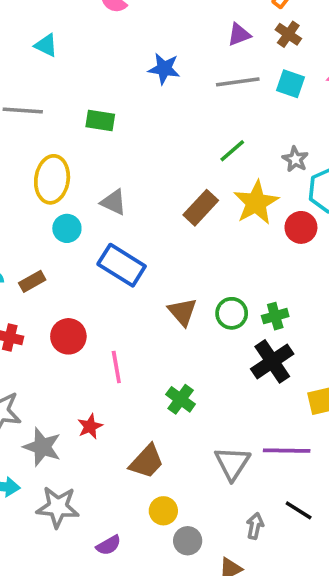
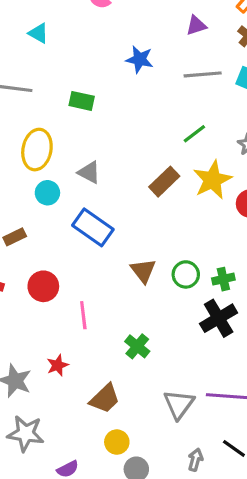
purple triangle: (239, 35) -> (196, 25), moved

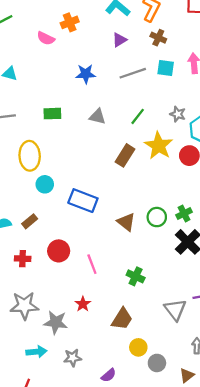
gray triangle: (89, 172) -> (97, 117), moved
gray star: (26, 433) -> (73, 358), size x0.7

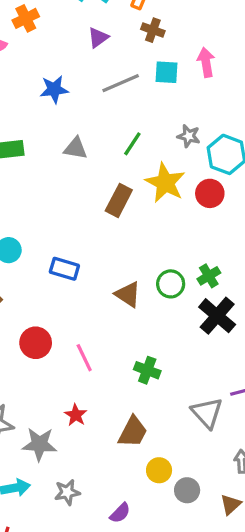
blue rectangle: (83, 201) -> (64, 269), size x0.7

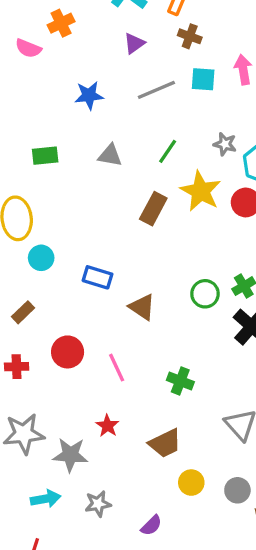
brown triangle: (128, 294) -> (142, 307), moved
brown trapezoid: (133, 432) -> (165, 443), turned 36
gray circle: (187, 490) -> (237, 490), moved

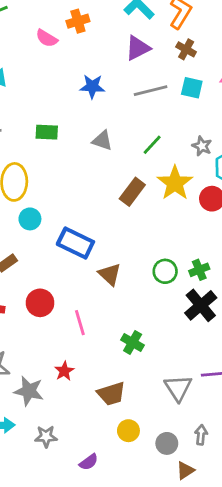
purple triangle: (134, 43) -> (138, 48), size x1.4
blue rectangle: (97, 277) -> (75, 243), size x1.4

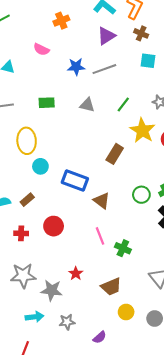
pink semicircle: (47, 38) -> (41, 49), moved
gray line: (151, 91) -> (104, 69), moved
brown rectangle: (132, 192) -> (115, 154), moved
pink line: (80, 323) -> (100, 236), moved

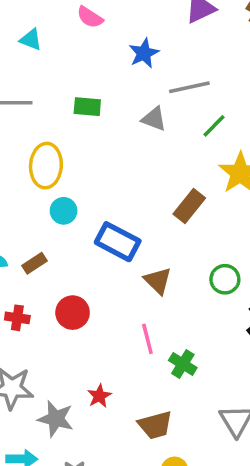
blue star: (76, 67) -> (144, 53), turned -30
gray line: (104, 69) -> (189, 87), moved

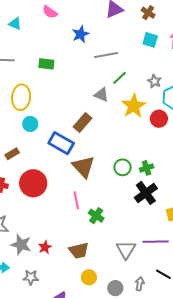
gray triangle: (154, 119) -> (101, 95), moved
brown rectangle: (189, 206) -> (82, 122), moved
brown triangle: (158, 281) -> (83, 167), size x1.4
red circle: (73, 313) -> (33, 183), size x1.4
red star: (99, 396) -> (45, 247), moved

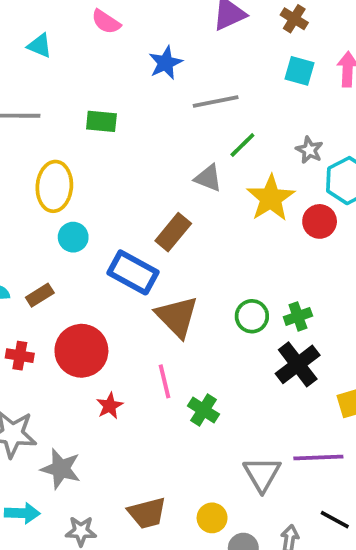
red star: (45, 247) -> (110, 406), moved
brown trapezoid: (79, 251) -> (147, 513), moved
yellow circle: (89, 277) -> (212, 518), moved

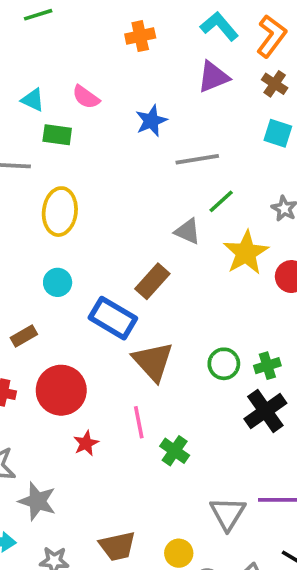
pink semicircle: (106, 22) -> (86, 97), moved
green rectangle: (101, 121) -> (57, 135), moved
yellow ellipse: (54, 186) -> (60, 212), moved

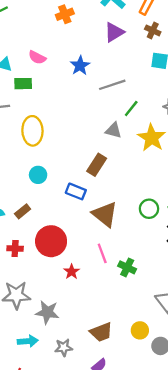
blue rectangle: (113, 318) -> (76, 191), size x0.7

